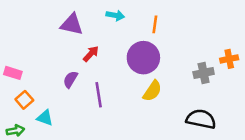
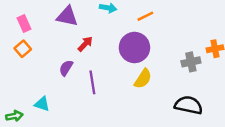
orange line: (155, 24) -> (145, 16), turned 56
pink rectangle: (13, 73) -> (24, 23), moved, turned 49
orange square: (24, 100) -> (23, 49), moved

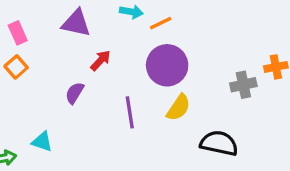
orange line: (145, 16) -> (161, 23), moved
purple line: (92, 82) -> (130, 112), moved
black semicircle: (189, 105) -> (219, 143), moved

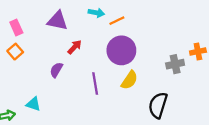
black semicircle: (219, 143) -> (158, 105), turned -85

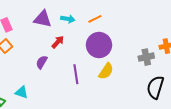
cyan arrow: (96, 13) -> (68, 19), moved
black semicircle: (158, 105) -> (155, 87), moved

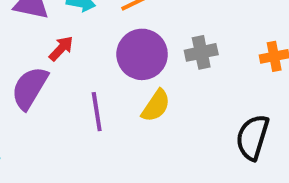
gray cross: (146, 57) -> (201, 52), moved
purple semicircle: (42, 62) -> (30, 88), size x1.6

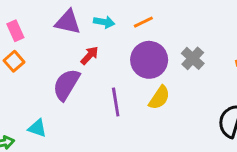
gray cross: (201, 52) -> (193, 58), turned -35

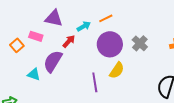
cyan arrow: (104, 22) -> (84, 26), moved, turned -40
pink rectangle: (15, 31) -> (36, 36), moved, turned -48
purple line: (116, 102) -> (95, 82), moved
cyan triangle: (37, 128) -> (34, 74), moved

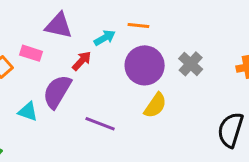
orange line: (106, 18) -> (138, 26), turned 32
purple line: (95, 82) -> (100, 124), moved, turned -60

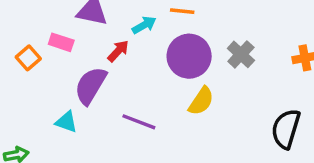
cyan triangle: (28, 111) -> (66, 122), moved

